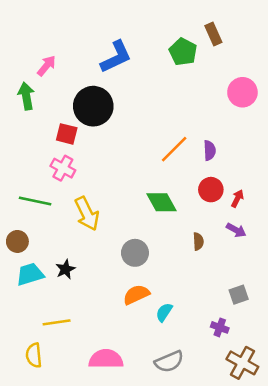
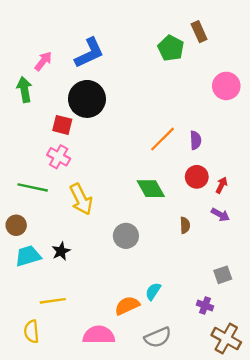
blue L-shape: (116, 57) -> (89, 53), moved
orange semicircle: (136, 295) -> (127, 306), moved

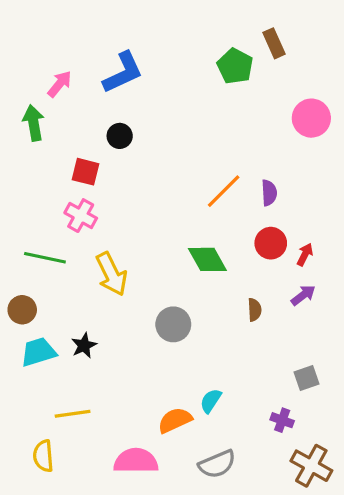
black circle: (87, 99) -> (120, 136), size x0.5
purple arrow: (220, 215) -> (303, 295), turned -66

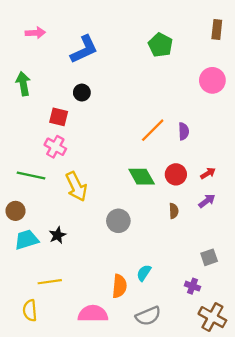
brown rectangle: (274, 43) -> (217, 29), moved, turned 30
pink arrow: (60, 84) -> (35, 33), moved, turned 48
red circle: (271, 243) -> (176, 174), moved
red arrow: (305, 255) -> (208, 173), turned 32
orange semicircle: (175, 420) -> (119, 286), turned 120

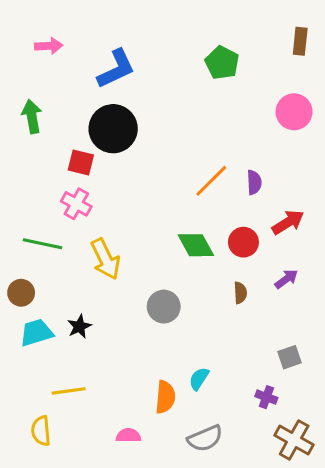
black circle: (82, 93) -> (113, 129), size x2.0
red arrow: (208, 173) -> (288, 222), moved, size x1.5
pink semicircle: (93, 314) -> (128, 435), size x0.6

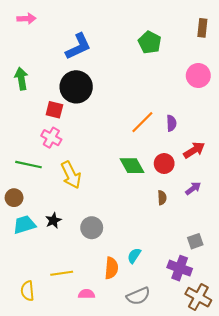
pink arrow: (49, 46) -> (26, 19), moved
gray circle: (164, 307) -> (92, 228), moved
yellow line: (69, 391) -> (62, 273), moved
purple cross: (266, 397) -> (180, 268), size x1.6

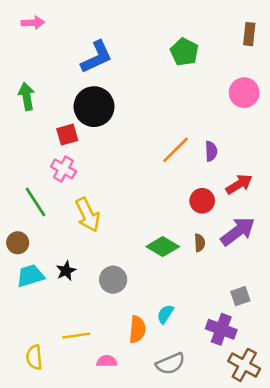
red square: (54, 110) -> (67, 135), turned -30
green line: (29, 165) -> (35, 202), turned 45
green diamond: (132, 166) -> (163, 247), moved, turned -30
purple arrow: (193, 188) -> (238, 231), size x1.8

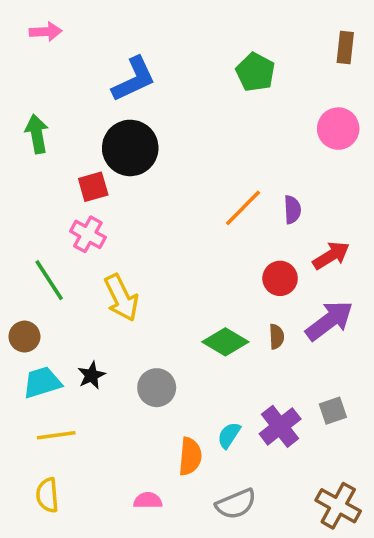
purple cross: (221, 329) -> (280, 426), moved, turned 32
yellow line: (76, 336) -> (56, 435), moved

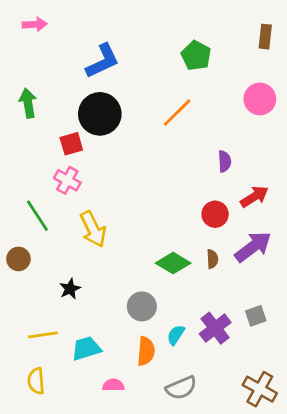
orange line: (243, 208) -> (177, 113), moved
cyan trapezoid: (42, 382) -> (86, 348), moved
gray circle: (157, 388) -> (142, 306), moved

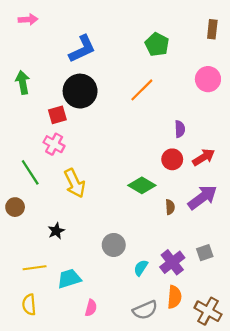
red circle: (215, 214) -> (172, 159), moved
green diamond: (173, 263) -> (142, 185), moved
orange semicircle: (146, 351) -> (174, 297), moved
pink semicircle: (113, 385) -> (91, 308), turned 105

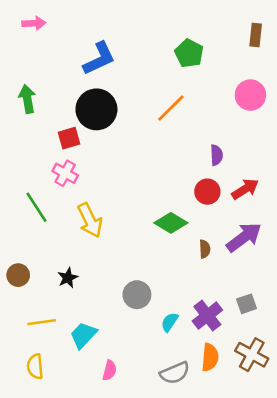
brown circle: (15, 207) -> (18, 275), moved
cyan trapezoid: (69, 279) -> (83, 335), turned -30
brown cross: (208, 311) -> (252, 355), moved

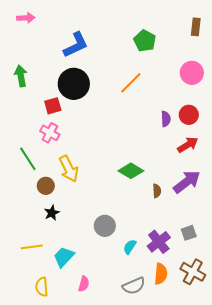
red circle: (207, 192) -> (189, 115), moved
brown circle: (18, 275) -> (46, 186), moved
yellow semicircle: (35, 366) -> (42, 287), moved

